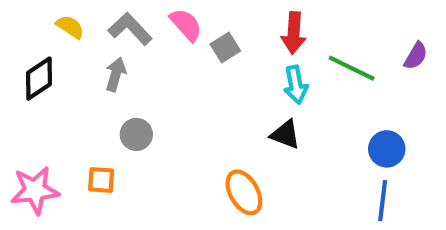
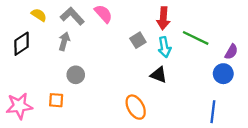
gray square: (225, 47) -> (138, 40), moved
purple semicircle: (416, 56) -> (231, 52), moved
blue circle: (387, 149) -> (223, 74), moved

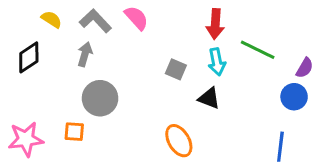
gray square: (138, 40) -> (176, 69), moved, turned -35
gray circle: (76, 75) -> (100, 98), size x1.5

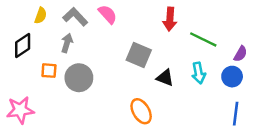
yellow semicircle: (52, 19) -> (41, 16), turned 77
cyan arrow: (217, 62) -> (199, 73), moved
gray square: (176, 69) -> (139, 55), size x1.5
orange square: (74, 132) -> (49, 71), moved
blue line: (280, 147) -> (236, 114), moved

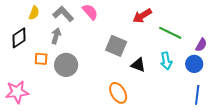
red arrow: (170, 19) -> (142, 16), turned 54

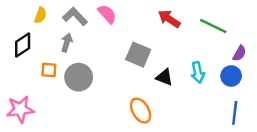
red arrow: (142, 16) -> (169, 19), turned 66
green line: (170, 33) -> (213, 26), moved

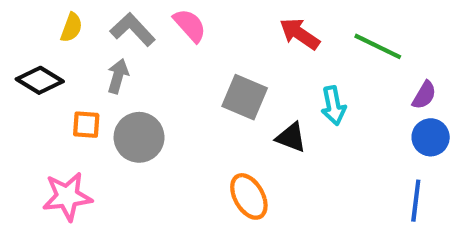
black diamond: (23, 45) -> (40, 80), turned 65
cyan arrow: (198, 72) -> (333, 106), moved
blue circle: (231, 76) -> (431, 137), moved
pink star: (20, 109) -> (67, 196), moved

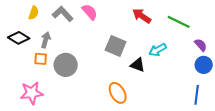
gray arrow: (118, 76) -> (46, 40), moved
purple semicircle: (424, 95) -> (201, 45), turned -72
cyan arrow: (333, 106) -> (158, 50), turned 72

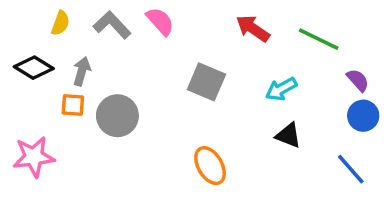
black triangle: (138, 65) -> (288, 135), moved
pink star: (32, 93) -> (34, 157), moved
blue line: (197, 95) -> (351, 169), turned -48

